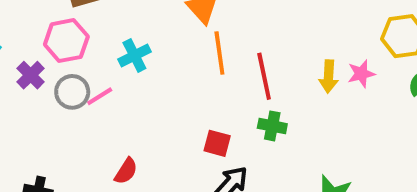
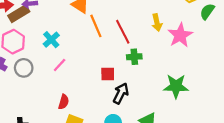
pink star: (361, 74) -> (180, 35), moved, size x1.6
pink line: (100, 96) -> (60, 65), moved

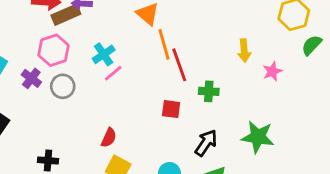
red line: (123, 32) -> (179, 65), moved
pink star: (180, 35) -> (272, 71), size x0.6
pink line: (60, 65) -> (113, 73), moved
black arrow: (121, 93) -> (206, 143), moved

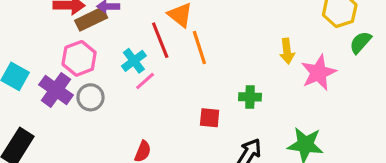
red line: (179, 65) -> (160, 40), moved
pink star: (272, 71) -> (319, 73), size x1.6
purple cross: (31, 78) -> (56, 90), size x1.5

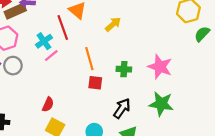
orange line: (199, 47) -> (89, 59), moved
yellow arrow: (287, 51) -> (113, 24), moved, turned -126
pink star: (319, 73) -> (160, 67), moved, turned -30

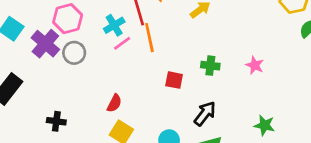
orange line: (89, 59) -> (149, 38), moved
pink star: (160, 67) -> (255, 65), size x0.6
green star: (161, 104) -> (264, 125), moved, size x0.7

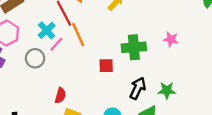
gray circle: (74, 53) -> (35, 58), moved
green cross: (210, 66) -> (134, 47), size x1.5
green star: (264, 125) -> (167, 90), moved

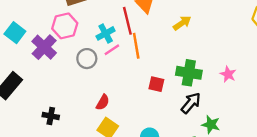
black arrow: (138, 88) -> (191, 103), moved

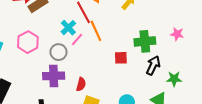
pink hexagon: (65, 26) -> (28, 42), moved
purple cross: (44, 47) -> (54, 76), moved, turned -30

